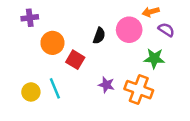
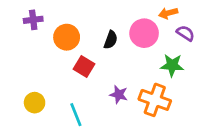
orange circle: (52, 43) -> (67, 37), moved
cyan line: (55, 88) -> (76, 115), moved

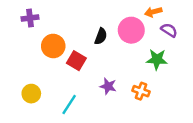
orange circle: (67, 37) -> (53, 46), moved
orange cross: (155, 100) -> (141, 91), size x0.6
cyan line: (76, 115) -> (69, 105), turned 55

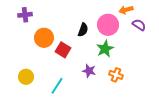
green star: (157, 59) -> (105, 49), moved, turned -30

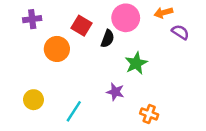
pink circle: (108, 25) -> (126, 18), moved
red square: (63, 50) -> (82, 26), moved
orange cross: (116, 75) -> (149, 114), moved

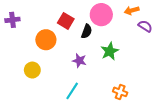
purple cross: (32, 19) -> (12, 20), moved
purple star: (115, 92) -> (79, 61), moved
yellow circle: (33, 100) -> (32, 70), moved
cyan line: (74, 111) -> (72, 91), moved

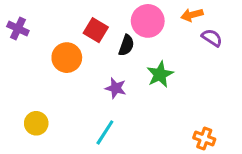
purple cross: (12, 20) -> (18, 29), turned 32
yellow circle: (32, 70) -> (36, 123), moved
orange cross: (120, 92) -> (204, 139), moved

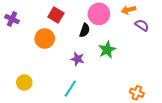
red square: (96, 30) -> (56, 15), moved

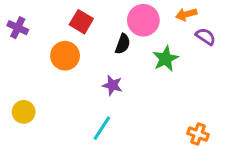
green star: (107, 50) -> (166, 59), moved
yellow circle: (24, 82) -> (24, 112), moved

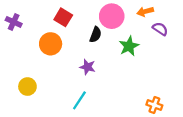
yellow circle: (24, 112) -> (27, 87), moved

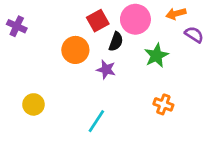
red square: (63, 17) -> (98, 21), moved, turned 30
orange circle: (51, 44) -> (75, 50), moved
purple star: (87, 67) -> (106, 70), moved
orange cross: (154, 105) -> (163, 104), moved

